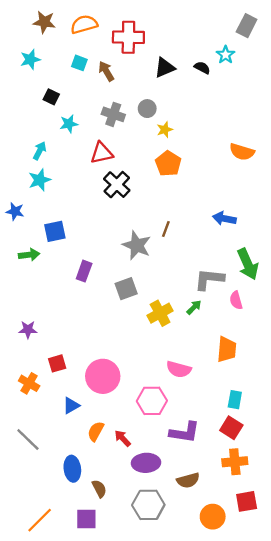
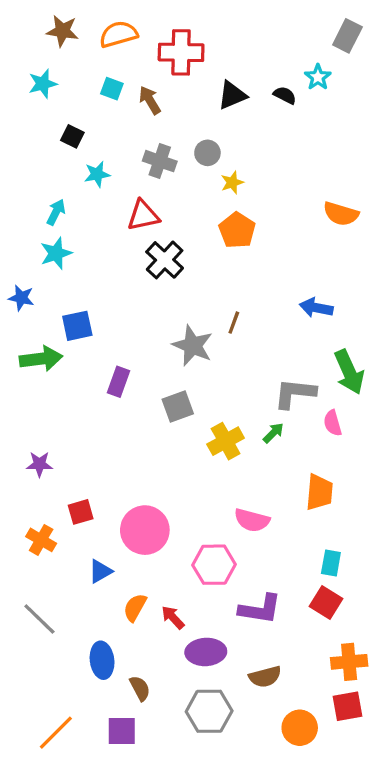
green arrow: (29, 255) -> (41, 359), size x1.4
orange cross: (235, 462) -> (349, 662), moved

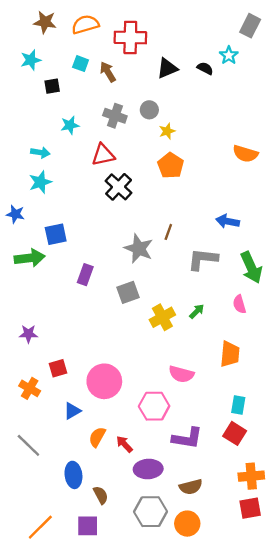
black square: (72, 136) -> (52, 86), moved, turned -35
cyan arrow: (56, 212) -> (40, 152), turned 72
gray L-shape: (295, 393) -> (203, 259), moved
orange circle: (300, 728) -> (187, 524), moved

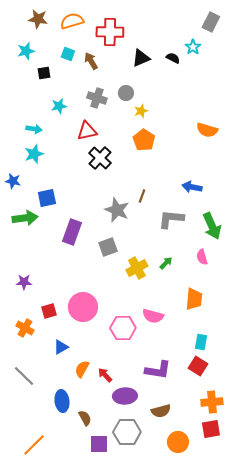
purple rectangle: (85, 275) -> (72, 232), size x1.4
pink circle: (104, 381) -> (83, 307), moved
pink hexagon: (154, 406) -> (123, 328), moved
orange circle: (187, 524) -> (178, 442), moved
purple square: (88, 526) -> (99, 444), moved

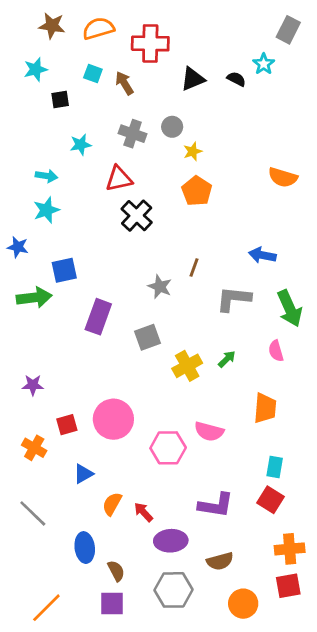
gray star: (117, 210) -> (160, 287), size x0.7
purple square: (99, 444) -> (112, 604), moved

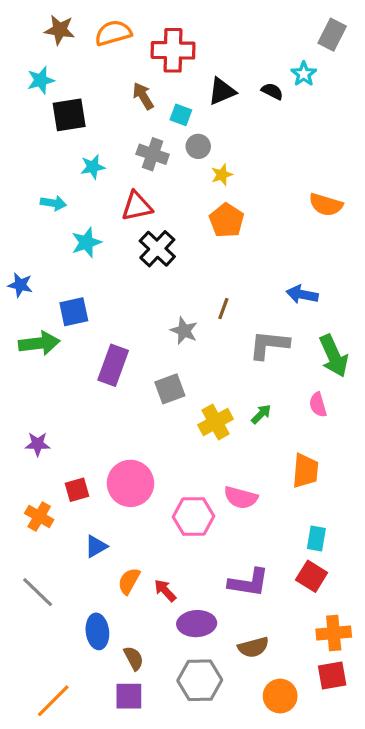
cyan square: (93, 74) -> (181, 115), moved
black square: (60, 99) -> (69, 115), size x1.6
cyan star: (46, 210) -> (86, 242), moved

